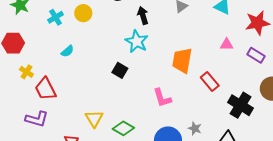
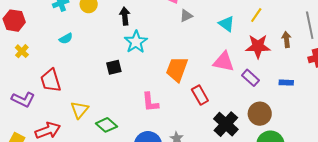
black arrow: (143, 16) -> (125, 16), moved
pink triangle: (227, 44) -> (224, 62), size x1.6
black square: (120, 70) -> (114, 67), turned 35
red trapezoid: (45, 89) -> (51, 80), moved

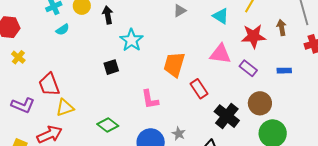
black arrow: (125, 16) -> (108, 15), moved
cyan semicircle: (66, 39) -> (63, 30), moved
yellow triangle: (79, 110) -> (65, 108), moved, turned 36

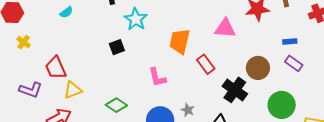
purple rectangle: (248, 68) -> (294, 63), moved
brown circle: (260, 103) -> (258, 68), moved

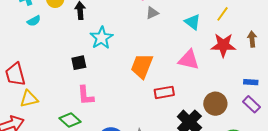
red rectangle: (206, 64) -> (164, 92), turned -72
pink L-shape: (157, 77) -> (86, 95), moved

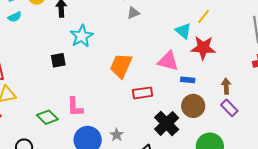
cyan triangle: (193, 22) -> (183, 31), moved
brown arrow: (252, 39) -> (226, 86), moved
blue rectangle: (251, 82) -> (188, 80), moved
pink L-shape: (86, 95) -> (75, 107), moved

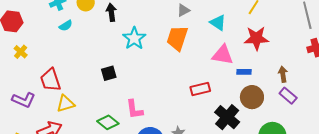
cyan triangle: (183, 31) -> (218, 23), moved
black square: (58, 60) -> (109, 73), moved
orange trapezoid: (121, 66) -> (177, 38), moved

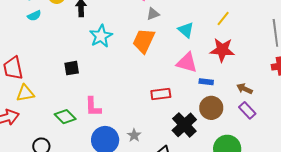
brown arrow: (283, 74) -> (245, 89), turned -63

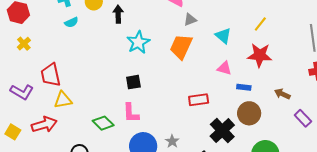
pink triangle: (187, 63) -> (224, 68), size x0.7
black square: (72, 68) -> (133, 82), moved
purple rectangle: (247, 110) -> (303, 118), moved

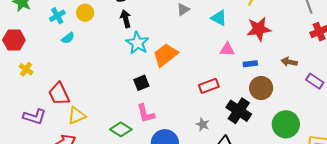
black arrow: (118, 14) -> (126, 19), moved
orange trapezoid: (181, 47) -> (165, 55), moved, turned 40
gray star: (172, 141) -> (203, 124), moved

